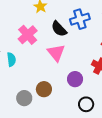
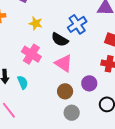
brown circle: (44, 89) -> (65, 91), moved
gray circle: (24, 98) -> (72, 113), moved

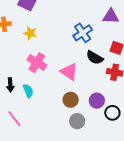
yellow star: (36, 23) -> (30, 33), moved
black semicircle: (60, 40) -> (95, 58), moved
purple circle: (89, 83) -> (97, 101), moved

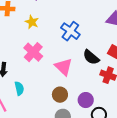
blue cross: (83, 33) -> (70, 31), moved, turned -30
cyan semicircle: (28, 91) -> (19, 88), moved

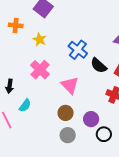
black semicircle: (91, 57) -> (99, 66), moved
cyan semicircle: (19, 88) -> (25, 106), turned 48

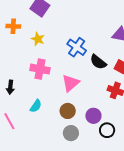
pink cross: (40, 70) -> (40, 69), turned -30
pink triangle: (70, 85) -> (70, 83), turned 36
cyan semicircle: (25, 106) -> (36, 106), moved

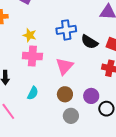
yellow star: (38, 39) -> (30, 35), moved
blue cross: (77, 47) -> (66, 30), turned -36

